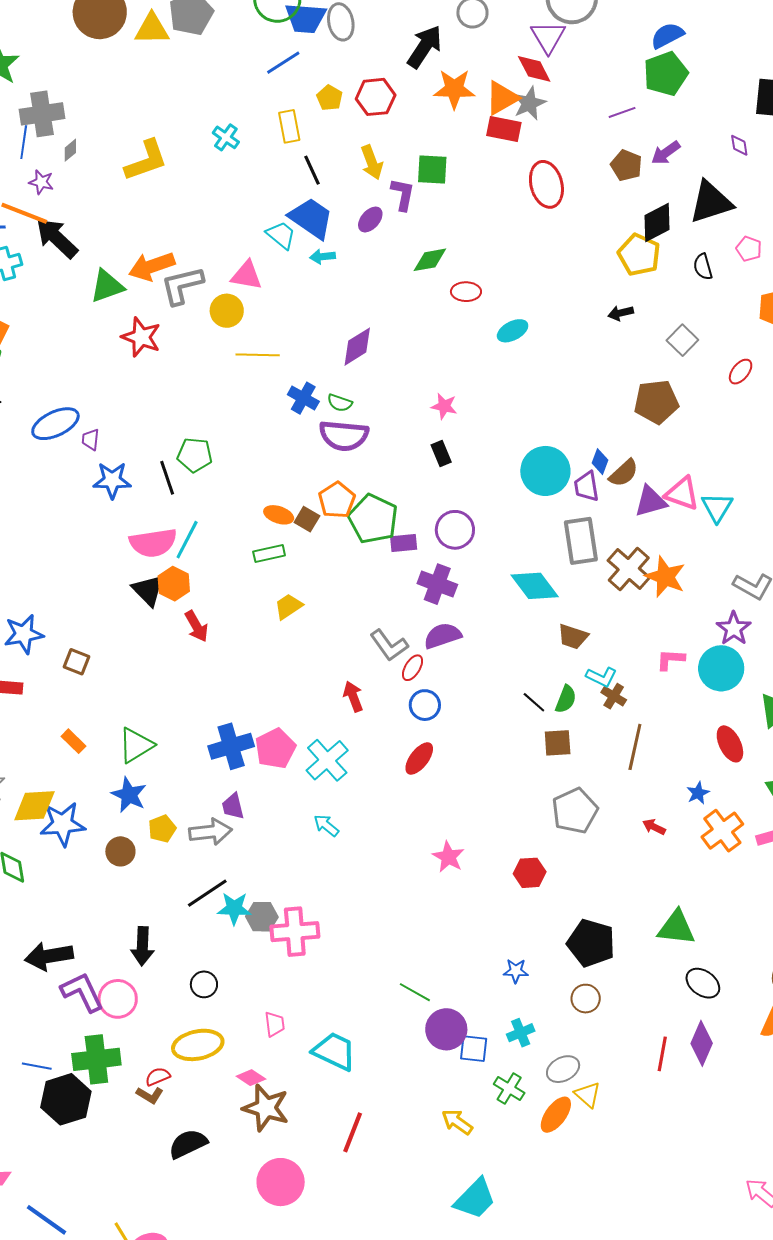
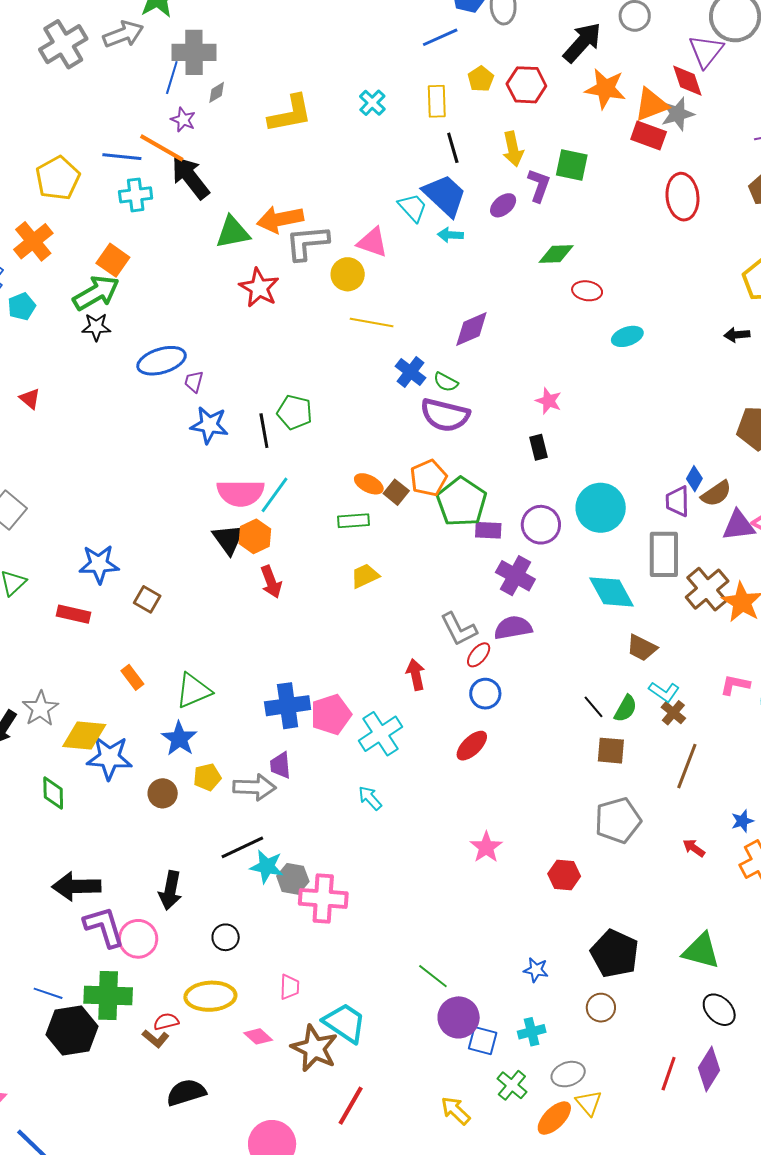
cyan circle: (545, 471) -> (601, 508), moved
brown star: (266, 1108) -> (314, 1048), moved

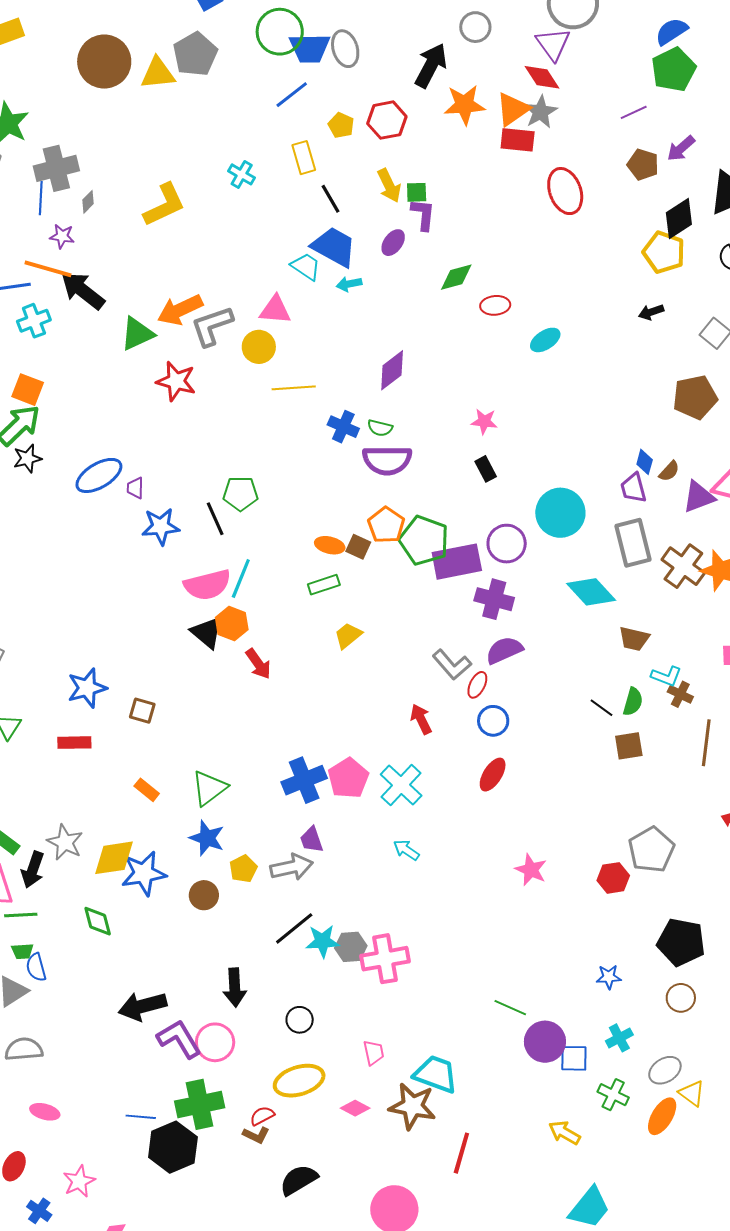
green square: (572, 165) -> (417, 192), moved, size x0.7
brown semicircle: (716, 494) -> (669, 471), size x0.7
purple rectangle: (488, 530) -> (457, 562), size x1.8
gray pentagon: (618, 820) -> (651, 850), moved

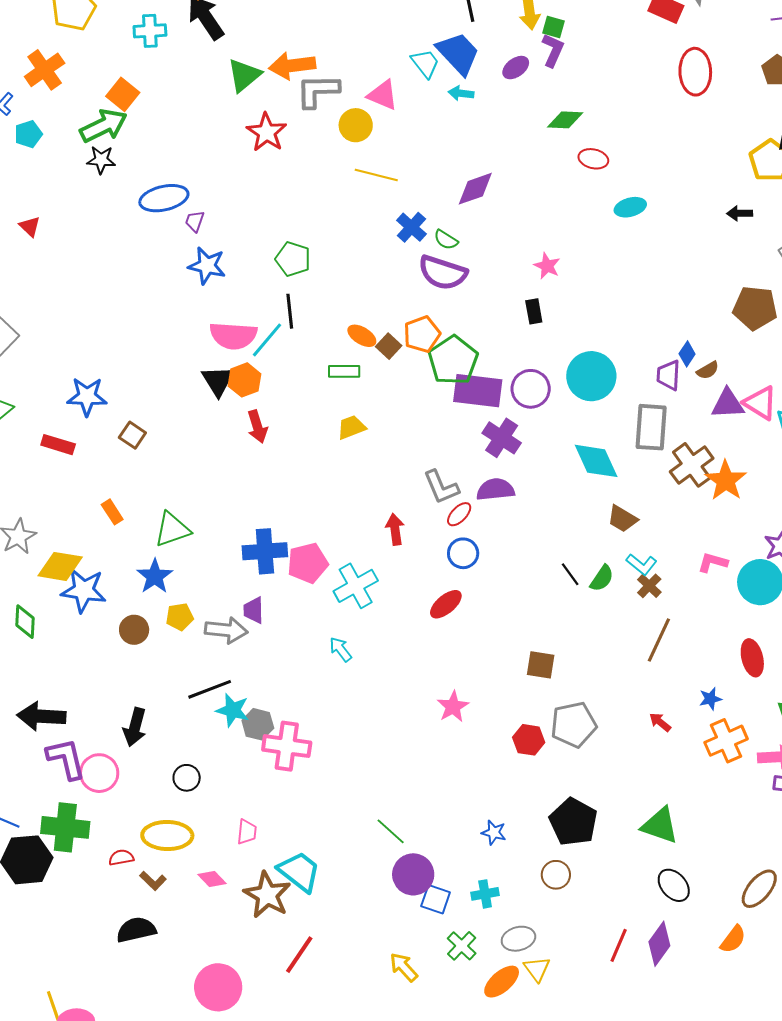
green triangle: (137, 334) -> (244, 75), turned -33
black line: (215, 519) -> (290, 311), moved
brown square: (629, 746) -> (541, 665), moved
brown L-shape: (256, 1135) -> (153, 881), moved

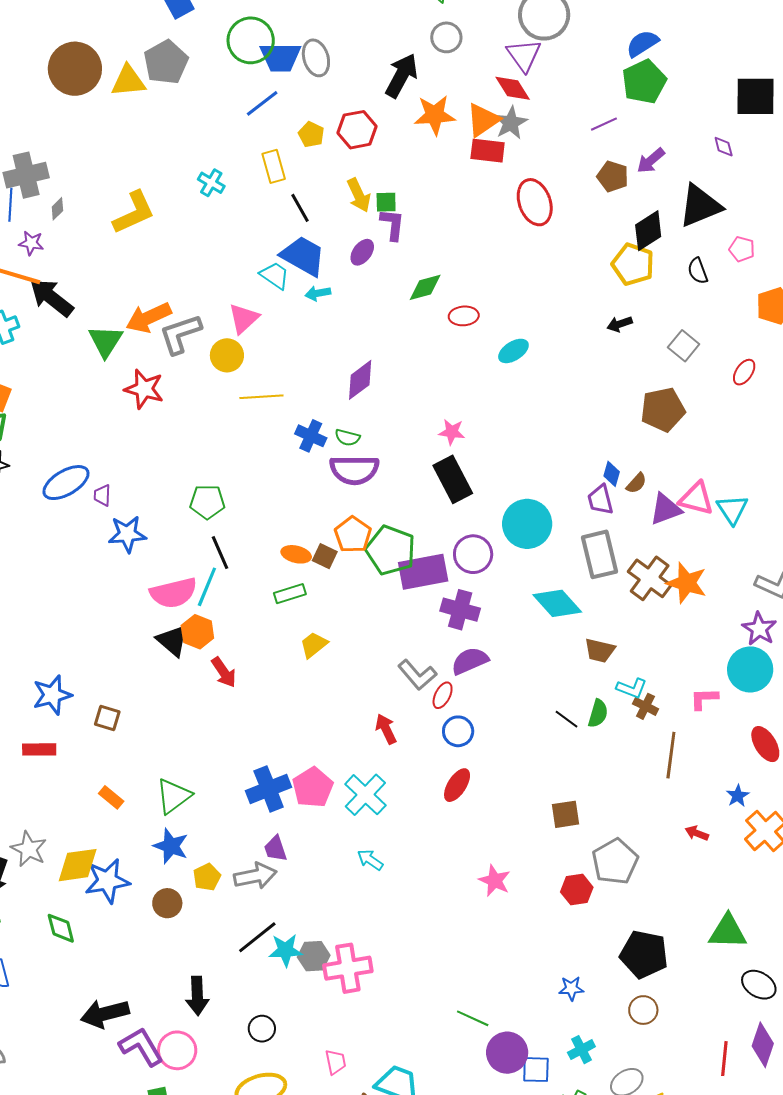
pink triangle: (383, 95) -> (244, 318), turned -48
black rectangle: (534, 311) -> (453, 479), size x1.8
pink L-shape: (713, 562) -> (704, 699), moved

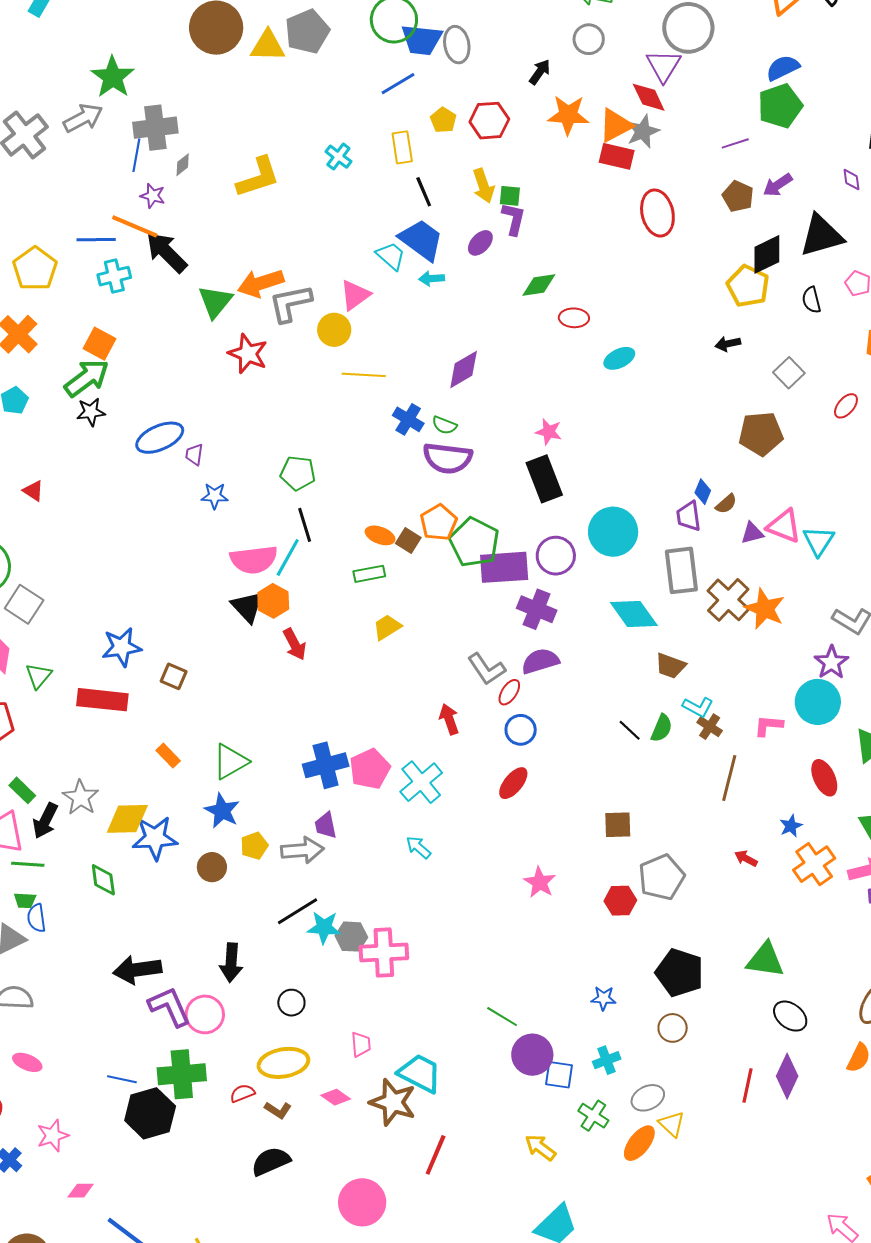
black arrow: (402, 75) -> (540, 72), size x0.6
purple triangle: (666, 509) -> (752, 533), size x0.7
blue star: (127, 534) -> (215, 496), size x0.7
red rectangle: (39, 749) -> (102, 700), size x1.5

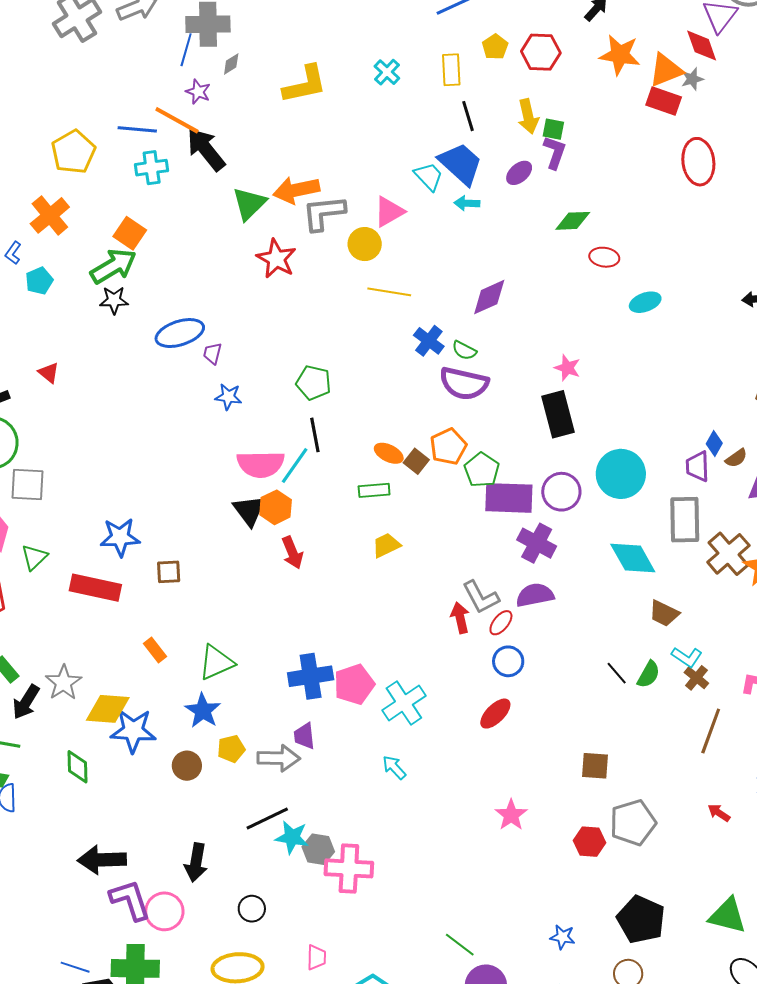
gray star: (643, 131) -> (692, 79), size x0.7
green pentagon: (474, 542) -> (482, 470), size x0.7
gray square: (24, 604) -> (28, 485), turned -36
brown square: (174, 676) -> (169, 572), turned -32
red arrow: (449, 719) -> (460, 618), moved

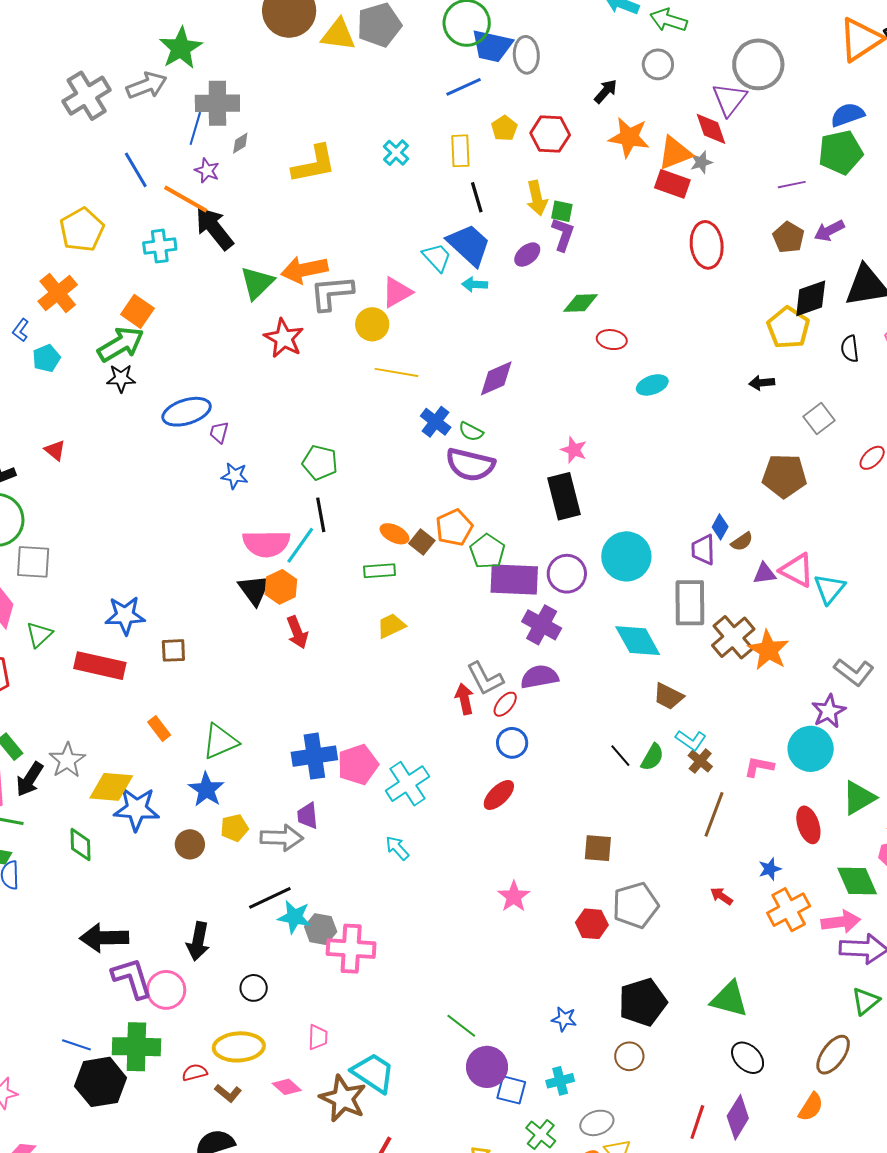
blue line: (137, 129) -> (136, 170), moved, turned 54
black pentagon: (641, 919) -> (643, 1002), turned 30

